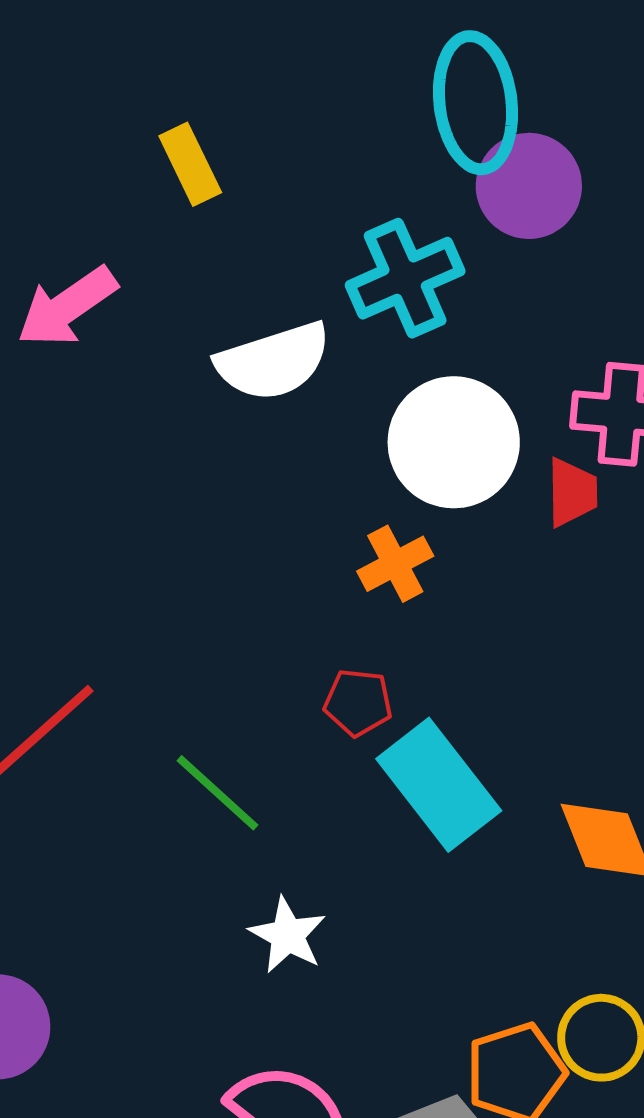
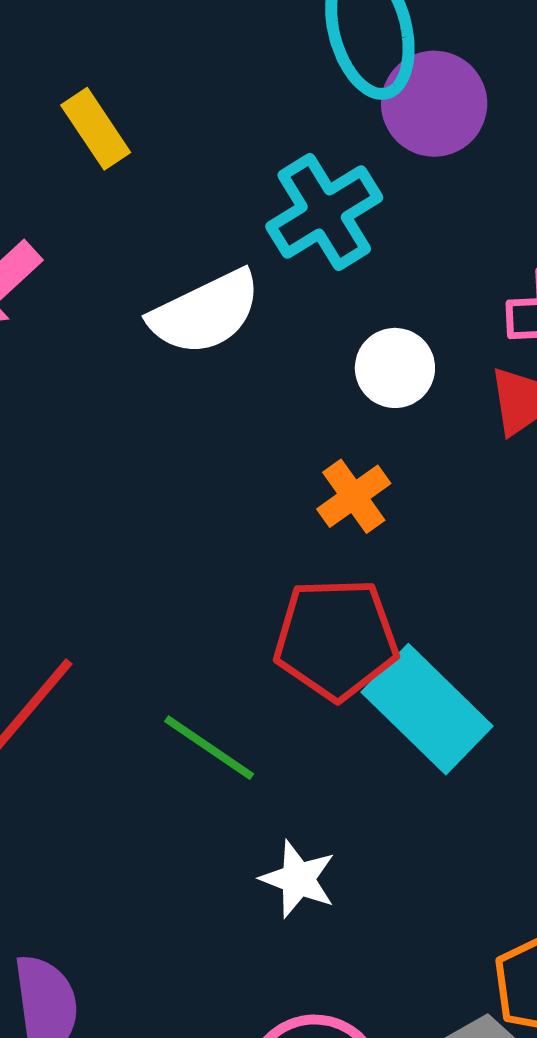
white circle: (454, 442) -> (395, 368), size x0.6
red pentagon: (358, 702) -> (336, 639), size x1.8

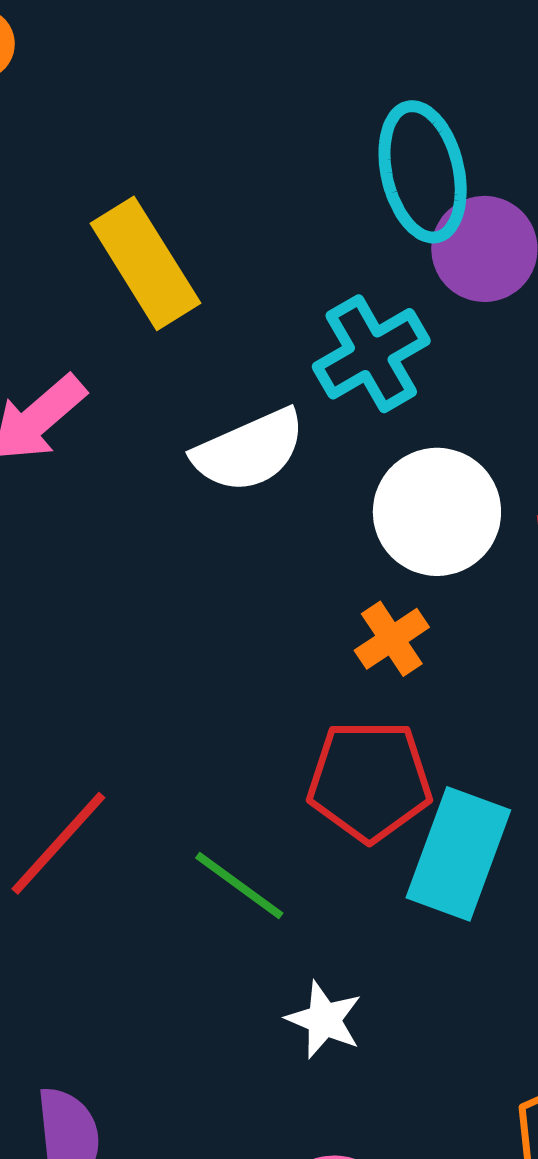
yellow rectangle: (96, 129) -> (145, 263), size x1.6
white circle: (395, 368) -> (437, 512), size x1.6
cyan rectangle: (427, 709) -> (458, 854), turned 64

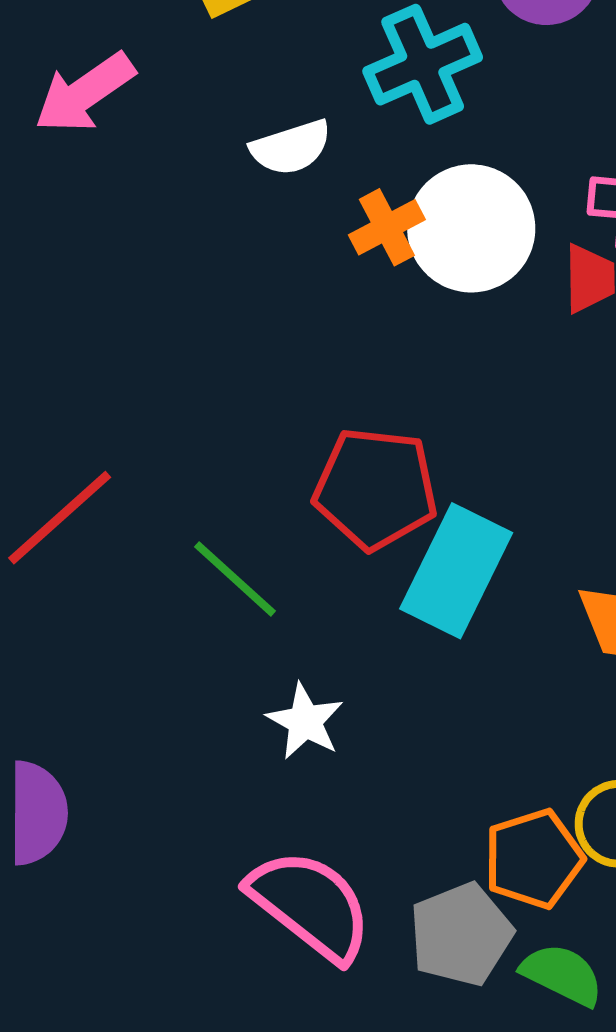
white semicircle: (249, 451) -> (291, 147), size x0.7
orange cross: (392, 639) -> (387, 227), moved

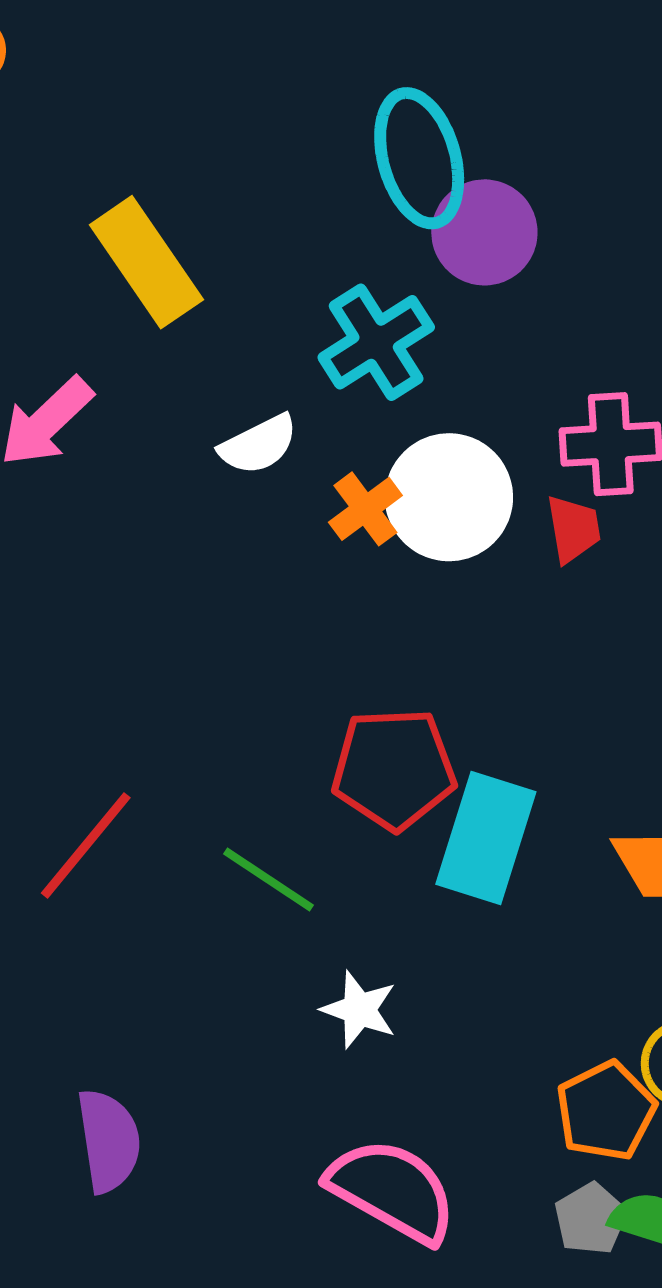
gray pentagon: (461, 934) -> (591, 1219), moved, size x0.7

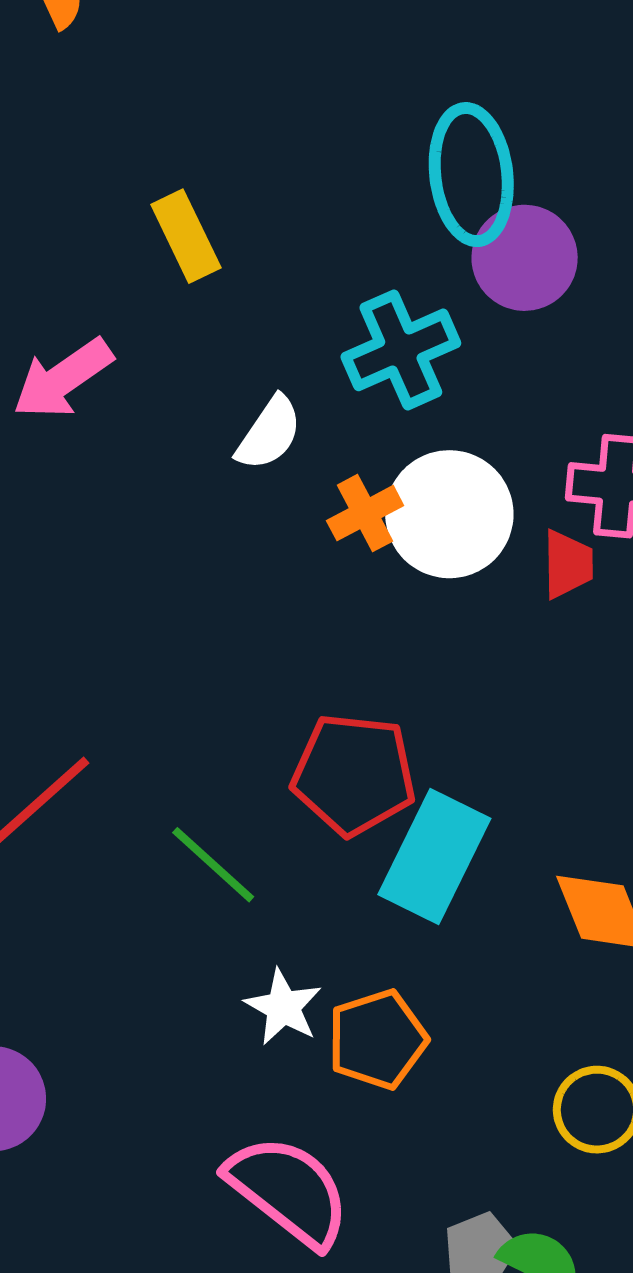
yellow rectangle: (146, 262) -> (186, 236), size x0.7
white semicircle: (258, 445) -> (269, 433), turned -38
orange pentagon: (606, 1111) -> (377, 1039), moved

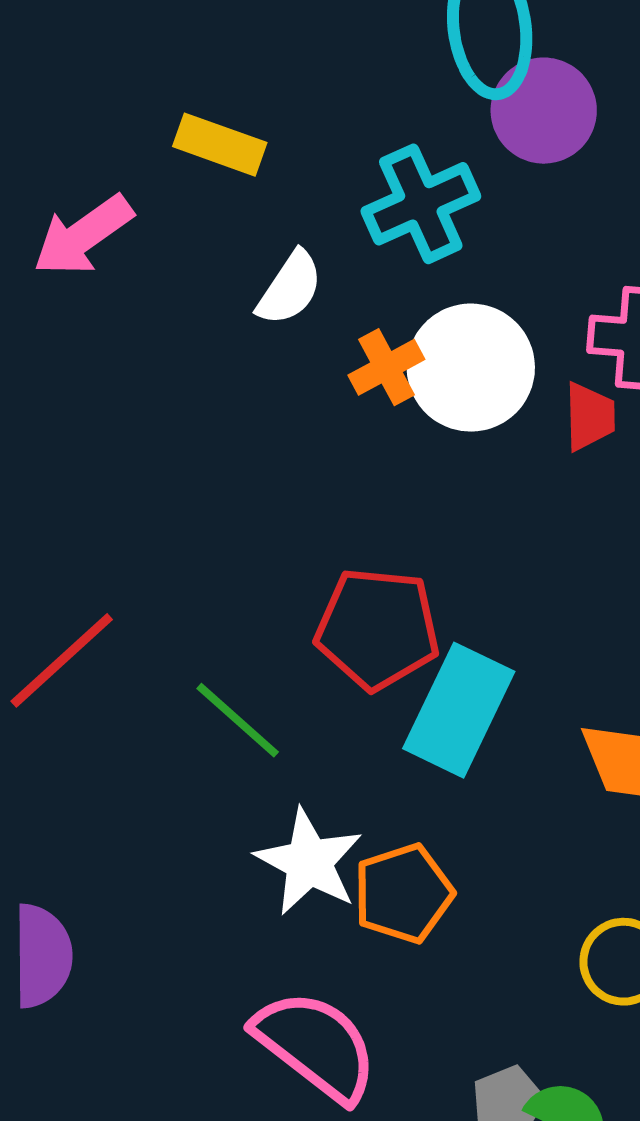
yellow rectangle: (186, 236) -> (220, 145), moved, turned -44
white star: (283, 1007) -> (309, 862), size x1.4

